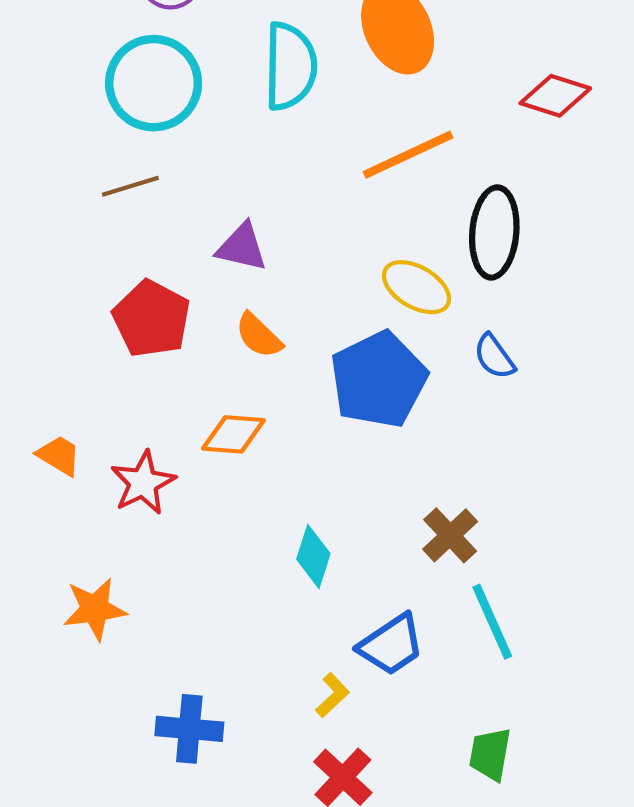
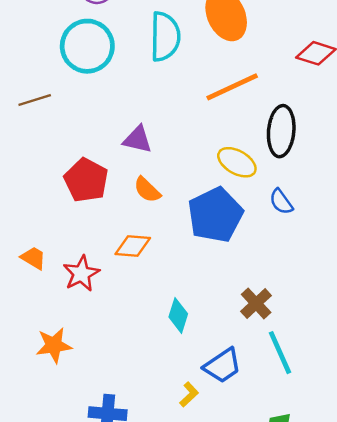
brown line: (130, 186) -> (35, 100), moved

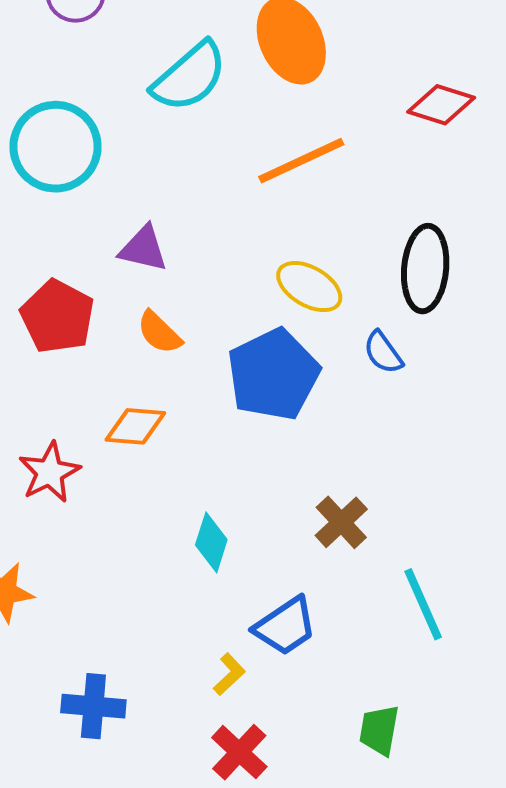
cyan semicircle: (165, 37) -> (189, 77), turned 48
cyan circle: (87, 46) -> (55, 147), moved
black ellipse: (281, 131) -> (425, 269), moved
cyan line: (280, 353) -> (423, 604), moved

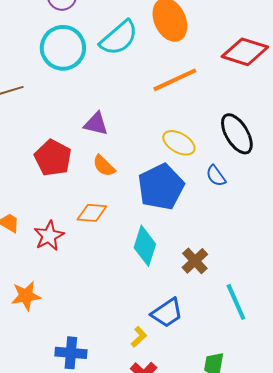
red diamond: (441, 105) -> (245, 52), size x1.4
cyan circle: (55, 147) -> (63, 48), moved
black ellipse: (425, 269) -> (237, 134), turned -36
cyan diamond: (211, 542) -> (145, 246), moved, size x1.4

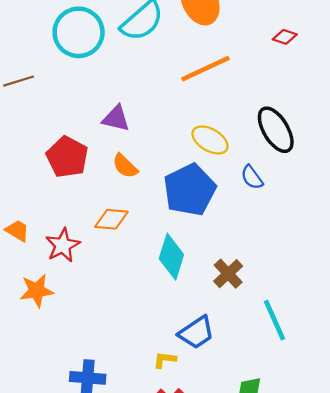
red diamond: (245, 52) -> (285, 37), size x0.5
orange star: (26, 296) -> (37, 291), moved
yellow L-shape: (139, 337) -> (165, 360), turned -130

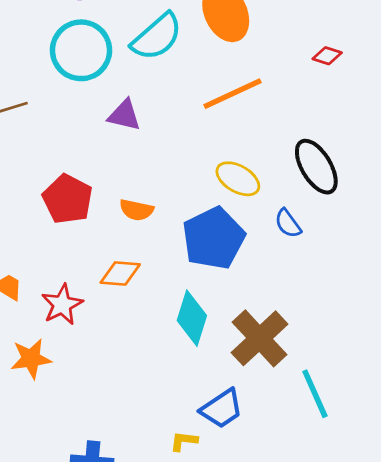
purple triangle: (116, 118) -> (124, 115), moved
orange semicircle: (125, 166) -> (136, 210), turned -32
brown cross: (228, 274) -> (260, 338), size x1.6

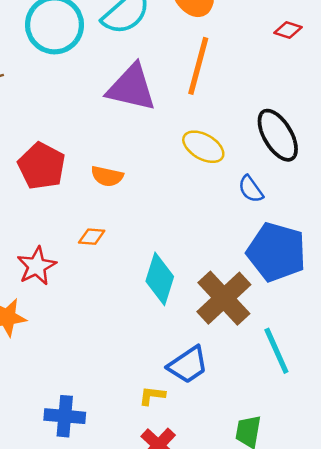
orange line: (232, 94) -> (198, 66), turned -50
purple triangle: (124, 115) -> (131, 88), moved, size x1.6
blue pentagon: (214, 238) -> (276, 252), moved, turned -30
orange diamond: (120, 273) -> (92, 237), size x0.7

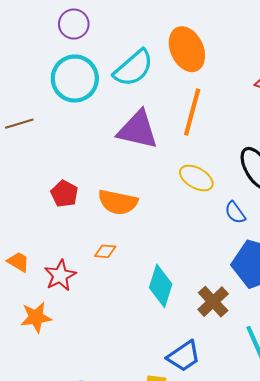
red pentagon: (42, 166) -> (64, 194), size x0.7
orange semicircle: (107, 176) -> (118, 202), size x1.5
brown cross: (224, 298) -> (213, 302), size x0.7

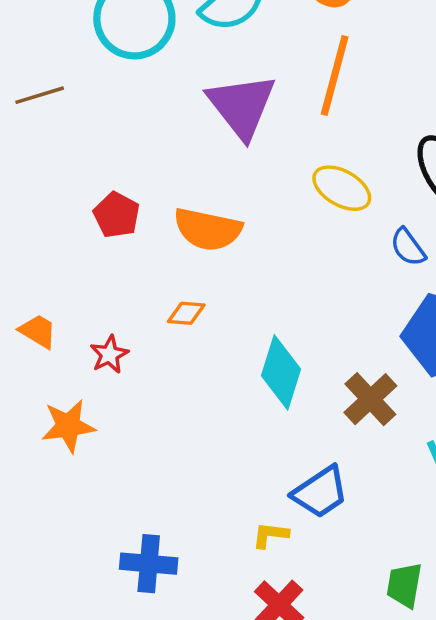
purple triangle: (138, 130) -> (242, 106), turned 39
red star: (60, 275) -> (109, 354), size x0.7

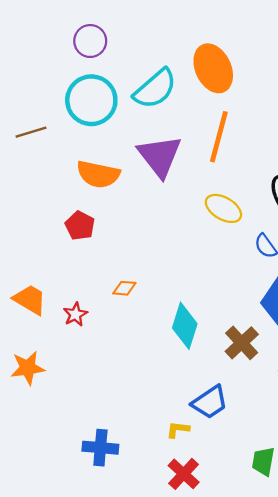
brown line: (40, 95) -> (31, 132), moved
orange semicircle: (208, 229) -> (98, 174), moved
orange trapezoid: (38, 331) -> (30, 300), size x1.4
orange star: (68, 426) -> (28, 368), moved

